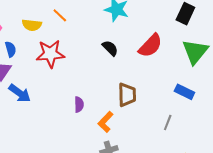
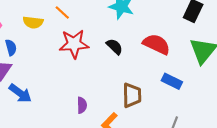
red semicircle: (150, 46) -> (157, 44), turned -108
red star: (50, 54) -> (74, 44), moved
blue rectangle: (184, 92) -> (172, 81), moved

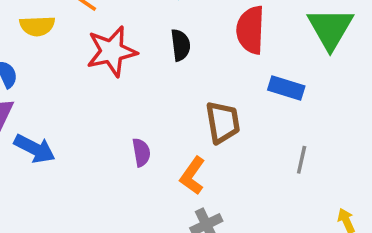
red semicircle: (157, 44) -> (251, 30), turned -104
black semicircle: (114, 47) -> (180, 45), turned 48

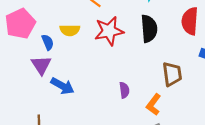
yellow semicircle: (37, 26) -> (70, 30), moved
black semicircle: (180, 45) -> (149, 29), size x1.5

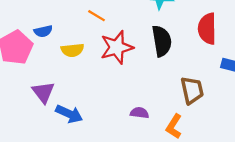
blue semicircle: (48, 42) -> (43, 31), moved, turned 105
purple semicircle: (124, 90) -> (139, 113), turned -70

